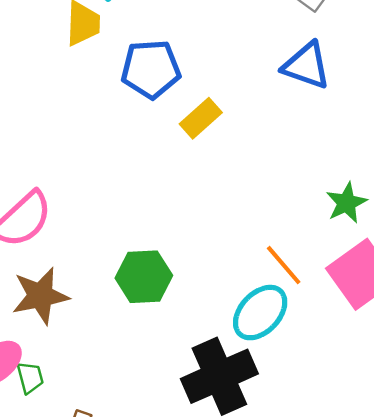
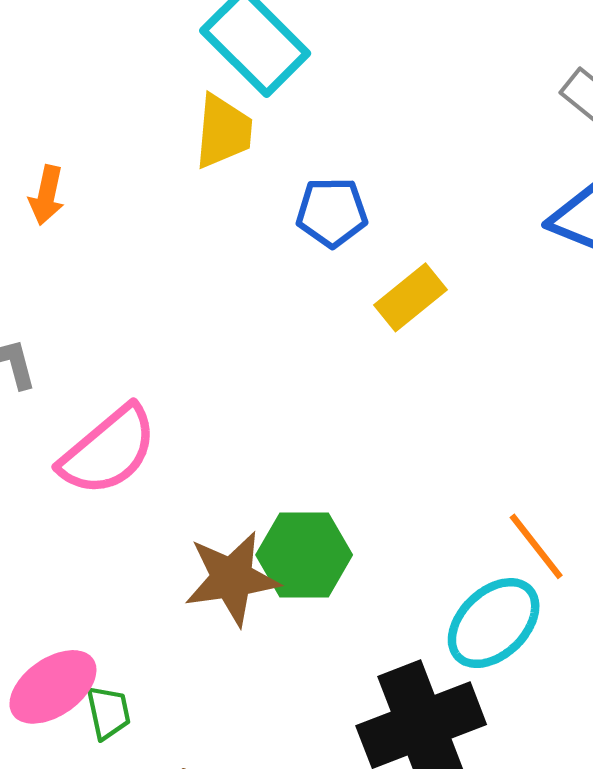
blue pentagon: (151, 69) -> (332, 212), size x0.7
brown star: (40, 296) -> (232, 578), moved

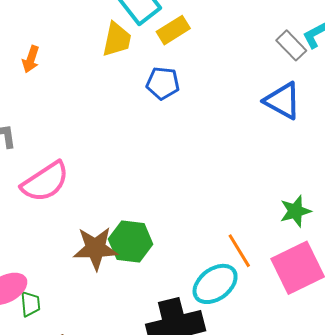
yellow rectangle: (411, 297) -> (173, 30), moved

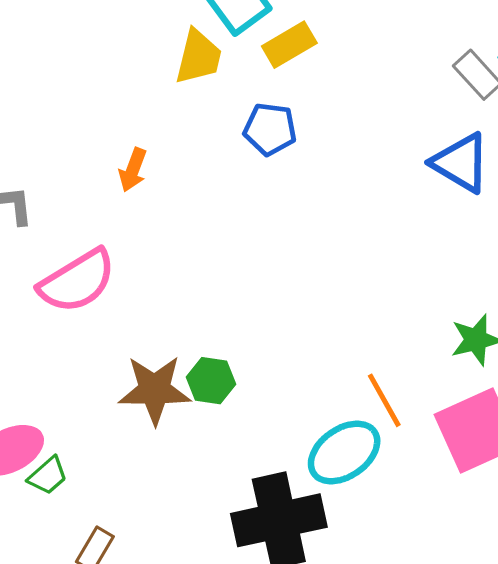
orange arrow: (31, 59) -> (133, 170), moved
green hexagon: (131, 242) -> (211, 381), size x0.7
green trapezoid: (30, 304) -> (48, 476), turned 52

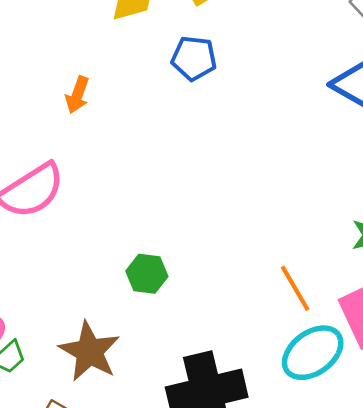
brown star: (155, 390) -> (90, 351), moved, turned 30
cyan ellipse: (344, 453) -> (313, 353), moved

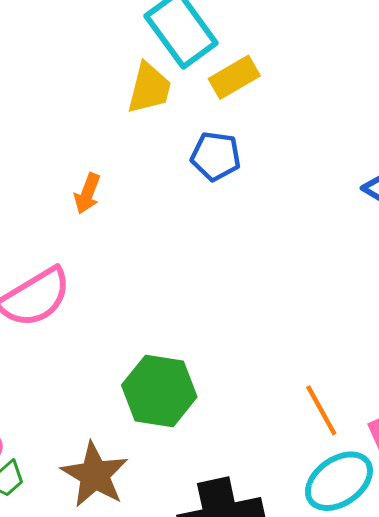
green hexagon: (147, 274) -> (159, 391), size x1.6

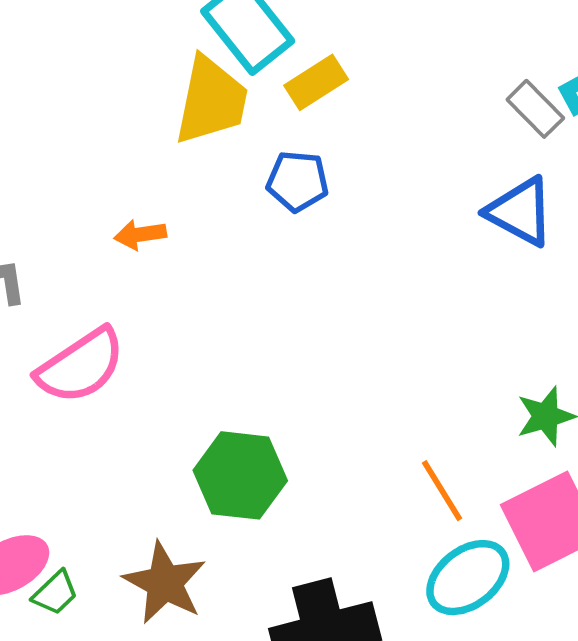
yellow trapezoid: (149, 88) -> (211, 101), size x1.4
orange arrow: (87, 194) -> (140, 234), turned 63

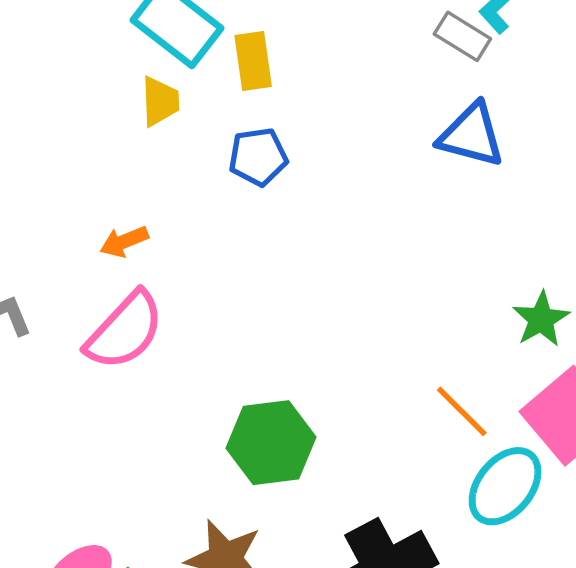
yellow rectangle: (316, 82) -> (253, 61), turned -52
yellow trapezoid: (211, 101) -> (160, 101), size x0.6
pink semicircle: (81, 366) -> (125, 331), moved

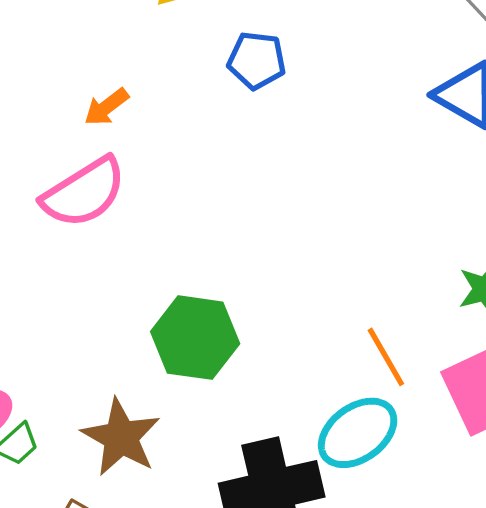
orange arrow: (124, 242) -> (106, 107), turned -30
cyan ellipse: (505, 486) -> (358, 433), moved

